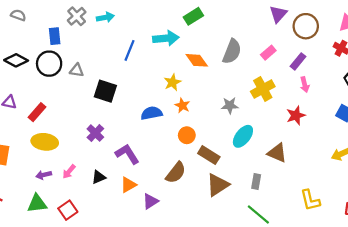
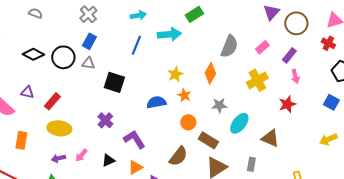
cyan arrow: (105, 17) -> (138, 15), moved
blue rectangle: (55, 36) -> (89, 41), moved, turned 35
orange diamond: (197, 60) -> (210, 73), moved, turned 65
gray star: (230, 105) -> (219, 105), moved

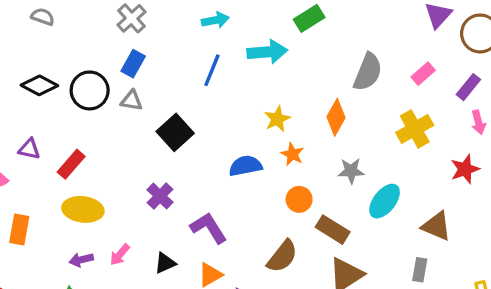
black square: (114, 82) -> (175, 132), turned 30
gray rectangle: (251, 164) -> (420, 270), moved

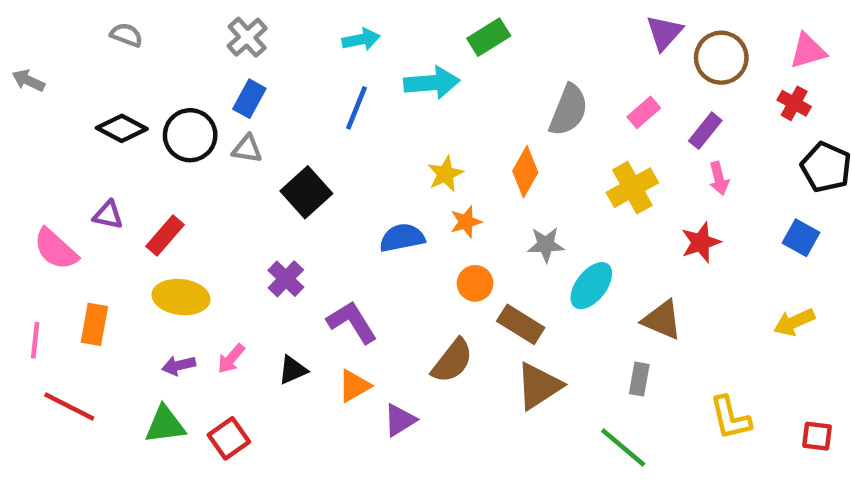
orange star: (292, 154) -> (466, 222), turned 30

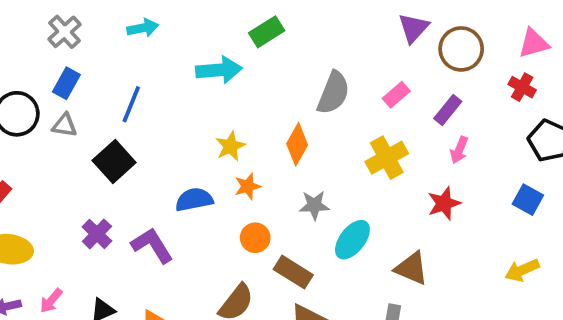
cyan arrow: (361, 39) -> (143, 28), moved
blue line: (357, 108) -> (131, 104), moved
pink arrow: (719, 179) -> (459, 150), turned 36
purple L-shape: (352, 322) -> (152, 245), moved

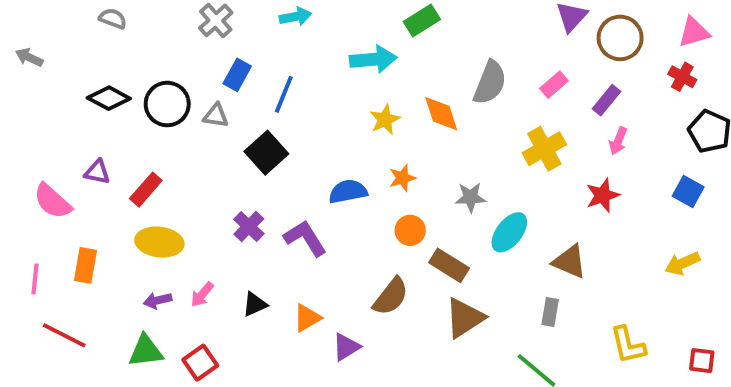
blue rectangle: (66, 83) -> (237, 75), moved
orange diamond: (297, 144) -> (441, 114), moved, turned -48
yellow star: (230, 146) -> (385, 120), moved

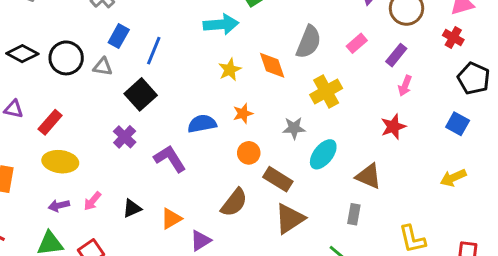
yellow cross: (544, 149) -> (326, 92), moved
purple cross: (249, 226) -> (125, 137), moved

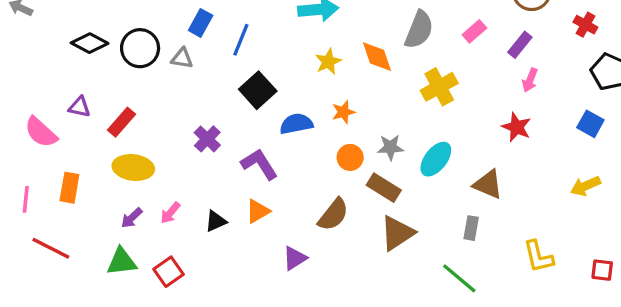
black square: (141, 94) -> (258, 90), moved
red star: (393, 127) -> (517, 127), turned -30
gray star: (294, 128) -> (390, 147), moved
purple arrow: (59, 205) -> (132, 218), turned -30
orange triangle: (171, 219) -> (258, 211), moved

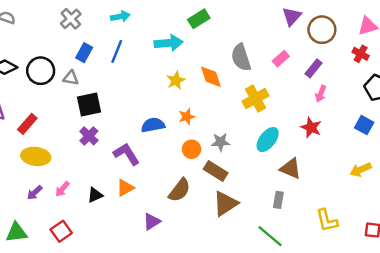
gray semicircle: (419, 30) -> (241, 57), turned 140
blue line: (241, 40) -> (117, 51), moved
black square: (258, 90) -> (89, 105), moved, turned 30
cyan ellipse: (436, 159) -> (268, 140), moved
green triangle: (122, 262) -> (16, 232), moved

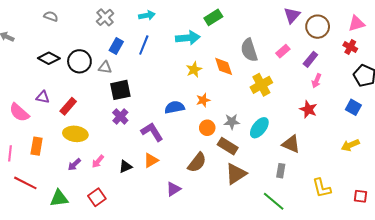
cyan ellipse: (268, 140) -> (259, 128), moved

